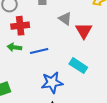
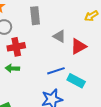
red triangle: (84, 31) -> (78, 46), turned 36
blue line: (39, 51) -> (56, 71), moved

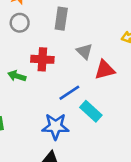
red cross: (16, 47) -> (42, 59), moved
blue line: (56, 71) -> (69, 93), turned -30

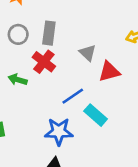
gray rectangle: (61, 19) -> (49, 33), moved
gray circle: (20, 23) -> (18, 34), moved
red cross: (42, 59) -> (44, 62), turned 35

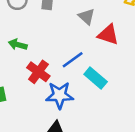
red cross: (44, 62) -> (38, 72), moved
red triangle: (109, 72) -> (108, 35), turned 35

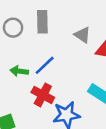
blue line: (73, 60) -> (45, 65), moved

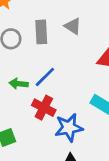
gray triangle: (82, 35) -> (73, 26), moved

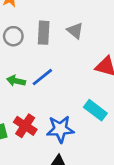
red cross: (44, 108) -> (25, 126), moved

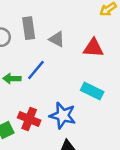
gray triangle: (75, 31) -> (57, 39), moved
blue star: (60, 129) -> (63, 115), turned 30

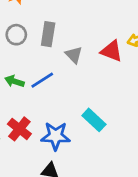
red triangle: (93, 48) -> (112, 51), moved
blue star: (63, 115) -> (56, 136), turned -30

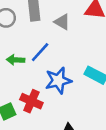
blue star: (56, 136) -> (58, 81), moved

